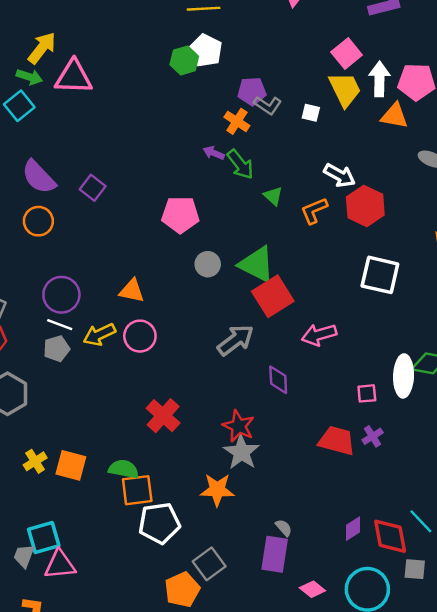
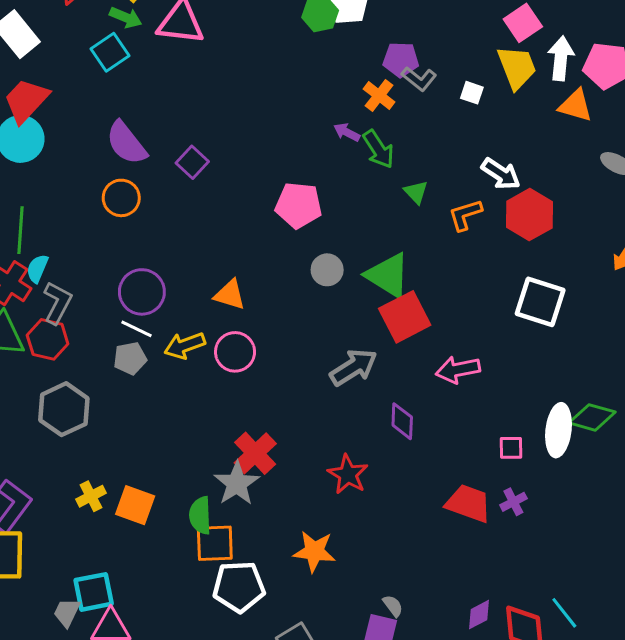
gray star: (241, 452) -> (237, 483), moved
green semicircle: (124, 469) -> (200, 515), turned -108

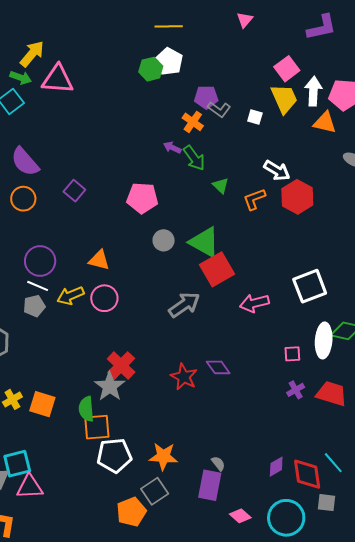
purple square: (192, 162) -> (74, 191), moved
white square: (540, 302) -> (310, 286), moved, turned -36
purple diamond: (402, 421) -> (218, 367), moved, turned -35
red trapezoid: (468, 503) -> (332, 394), moved
orange star: (314, 551) -> (163, 456), moved

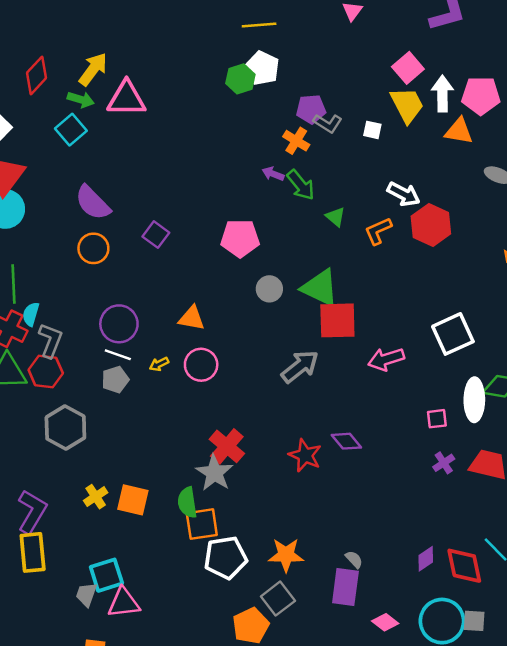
red square: (217, 269) -> (337, 320), turned 32
yellow arrow: (70, 296) -> (159, 364), size x0.6
gray square: (327, 503) -> (474, 621), moved

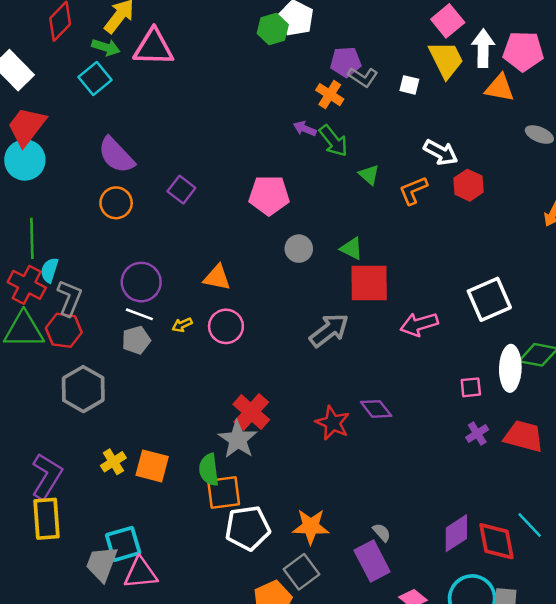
red hexagon: (431, 225) -> (468, 185), size x0.7
green triangle: (320, 288) -> (352, 249), size x0.6
purple diamond: (426, 559) -> (456, 533), size x1.4
purple rectangle: (345, 587) -> (372, 561), turned -36
gray trapezoid: (86, 595) -> (102, 564), size x1.4

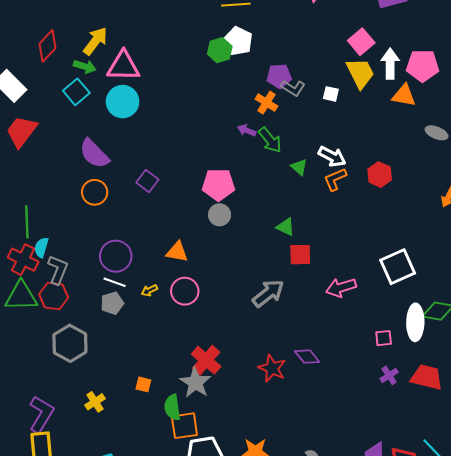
white arrow: (441, 152) -> (332, 156), moved
cyan circle: (25, 160) -> (123, 102), moved
gray circle: (299, 249) -> (220, 215), moved
red square: (369, 283) -> (300, 255), size x0.7
orange square: (152, 466) -> (143, 384), moved, size x0.6

